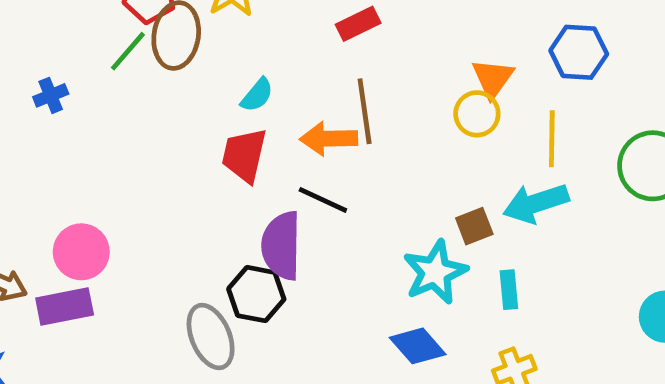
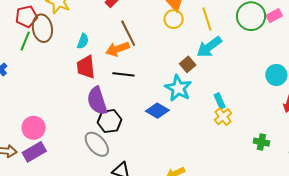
purple semicircle: (281, 246) -> (97, 101), moved
cyan rectangle: (509, 290) -> (220, 101), moved
blue diamond: (418, 346) -> (157, 111), moved

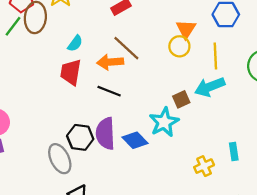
brown line: (128, 33) -> (126, 48), turned -36
purple semicircle: (97, 101) -> (105, 133), moved
cyan rectangle: (220, 101) -> (234, 151), moved

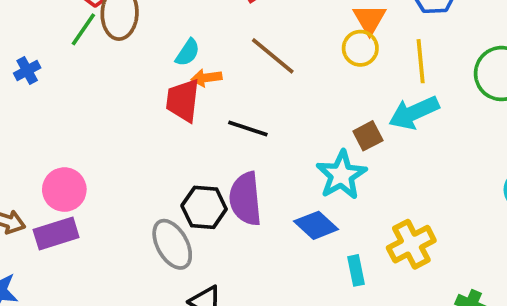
orange arrow: (110, 62) -> (206, 78), moved, size x0.7
blue diamond: (135, 140) -> (316, 225), moved
cyan rectangle: (234, 151) -> (356, 270), moved
yellow cross: (204, 166) -> (411, 244), size x1.4

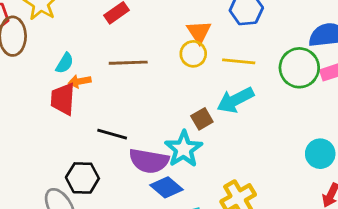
brown line: (273, 56) -> (128, 63), turned -39
yellow line: (421, 61) -> (239, 61), turned -76
black line: (248, 128) -> (112, 134), moved
purple semicircle: (245, 199) -> (149, 161), moved, turned -72

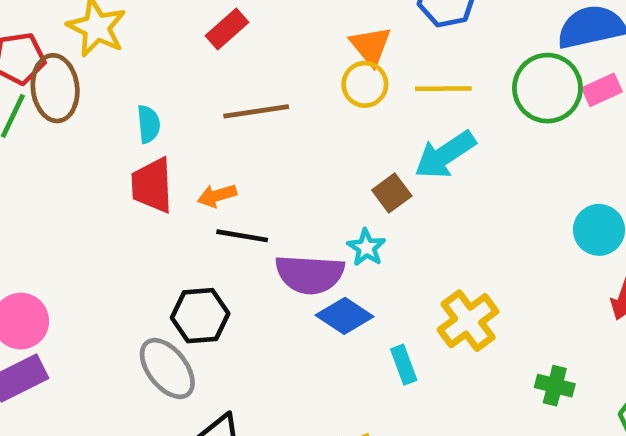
cyan semicircle: (65, 63) -> (149, 124), turned -30
orange arrow: (80, 81) -> (217, 196), moved
cyan star: (184, 149) -> (366, 248), size x0.6

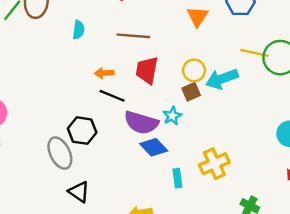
yellow circle: (365, 84) -> (194, 70), moved
yellow line: (443, 89) -> (254, 53), moved
red trapezoid: (152, 185) -> (147, 70), moved

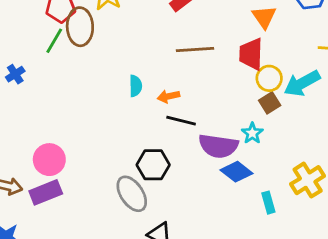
cyan semicircle: (79, 30) -> (136, 86), moved
red trapezoid: (147, 70) -> (251, 54), moved

